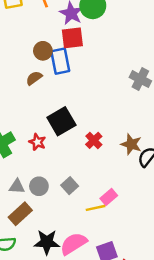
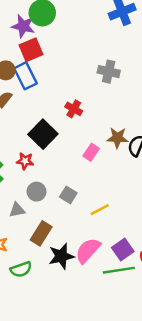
red cross: (94, 140) -> (74, 109), moved
gray circle: (39, 186) -> (36, 192), moved
pink rectangle: (109, 197) -> (91, 152), moved
brown rectangle: (20, 214) -> (41, 233), moved

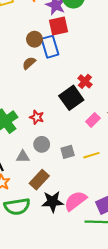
black square: (43, 134) -> (71, 98), moved
gray square: (68, 195) -> (68, 152), turned 32
yellow line: (100, 210) -> (91, 155), moved
green semicircle: (21, 269) -> (17, 206), size x1.4

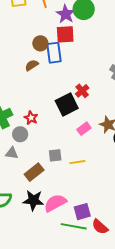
gray circle: (42, 144) -> (20, 134), moved
brown rectangle: (39, 180) -> (34, 172), moved

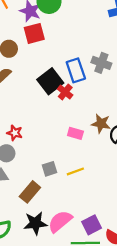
blue rectangle: (54, 53) -> (76, 70), moved
black square: (67, 105) -> (50, 81), moved
pink rectangle: (84, 129) -> (75, 133), turned 64

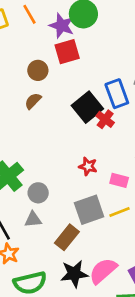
red star: (15, 133) -> (88, 166), moved
pink rectangle: (75, 133) -> (119, 180), moved
gray square: (49, 169) -> (89, 210), size x1.6

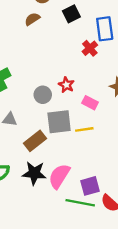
black square: (87, 107) -> (71, 14), moved, size x0.7
gray circle: (38, 193) -> (43, 95), moved
pink semicircle: (103, 271) -> (59, 176), turned -30

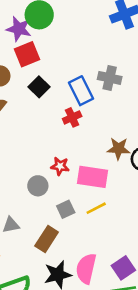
red cross: (90, 48) -> (72, 117), turned 35
pink rectangle: (90, 103) -> (92, 177), size x1.6
gray square: (59, 122) -> (66, 209), size x0.6

